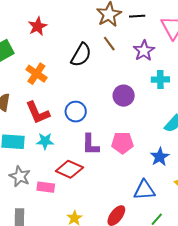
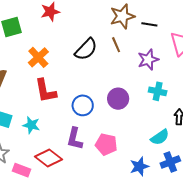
blue circle: (76, 112) -> (83, 105), moved
red L-shape: (38, 113) -> (45, 91), moved

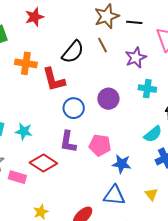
orange cross: (38, 57) -> (26, 63), turned -35
red L-shape: (45, 91) -> (54, 80), moved
blue star: (139, 166) -> (122, 164), moved, turned 30

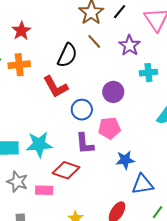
black line: (134, 22) -> (120, 12), turned -42
orange cross: (26, 63) -> (19, 65), moved
cyan star: (24, 131) -> (39, 144), size x1.5
pink pentagon: (100, 145) -> (109, 128), moved
blue star: (122, 164) -> (125, 160), moved

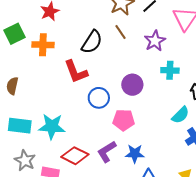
purple L-shape: (85, 144) -> (107, 152), moved, turned 55

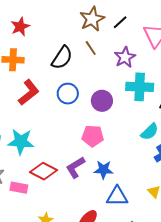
cyan cross: (170, 70) -> (140, 87), size x1.5
red L-shape: (76, 72) -> (29, 92), moved, turned -108
blue circle: (99, 98) -> (68, 94), moved

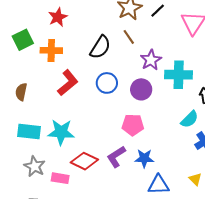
purple star: (125, 57) -> (151, 60), moved

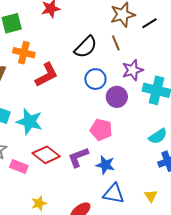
orange cross: (51, 50) -> (24, 53), moved
blue circle: (107, 83) -> (95, 79), moved

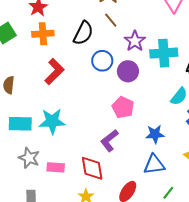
orange cross: (24, 53) -> (43, 34), moved
pink pentagon: (101, 130) -> (123, 107), turned 30
red diamond: (46, 155) -> (92, 168), moved, turned 60
blue star: (105, 165) -> (155, 134), moved

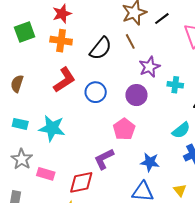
cyan cross: (164, 53) -> (175, 85), size x0.6
blue circle: (102, 61) -> (96, 92), moved
cyan rectangle: (20, 124) -> (20, 124), size x0.7
red diamond: (92, 168) -> (81, 182), turned 76

